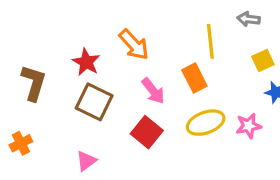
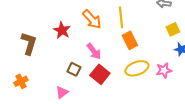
yellow line: (210, 41) -> (121, 17), moved
pink arrow: (153, 91) -> (94, 51), moved
brown square: (94, 102) -> (74, 69), moved, size x0.6

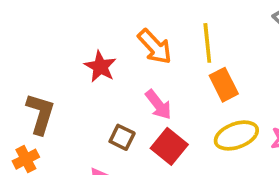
brown L-shape: (29, 43) -> (40, 114), moved

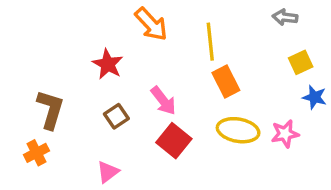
orange arrow: (155, 47) -> (151, 24), moved
yellow ellipse: (236, 135) -> (238, 130), turned 30
brown square: (122, 137) -> (116, 116), moved, turned 30

